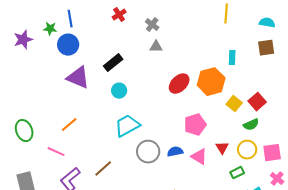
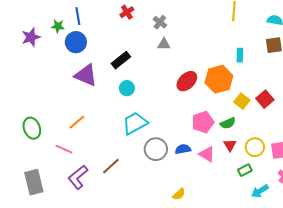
green semicircle: (251, 125) -> (228, 123), moved

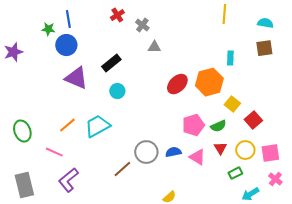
gray cross: (160, 22) -> (142, 25), moved
purple star: (31, 37) -> (13, 52), moved
red square: (265, 99) -> (253, 120), moved
cyan trapezoid: (135, 123) -> (97, 126), moved
brown line: (111, 166) -> (122, 169), moved

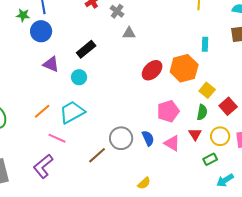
purple triangle: (76, 78) -> (51, 64), size x0.7
cyan circle: (117, 91) -> (79, 77), moved
green semicircle: (218, 126) -> (202, 112), moved, turned -56
pink line: (54, 152) -> (57, 138), moved
blue semicircle: (173, 152) -> (148, 138), turned 77

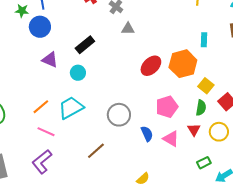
pink line: (57, 138) -> (46, 132), moved
gray circle: (121, 138) -> (119, 115), moved
green rectangle: (210, 159) -> (204, 163), moved

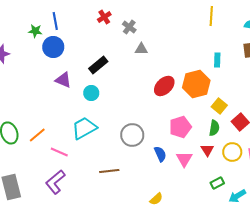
orange line: (41, 107) -> (37, 135), moved
pink triangle: (171, 139) -> (184, 159), turned 30
brown line: (96, 151) -> (109, 171), turned 36

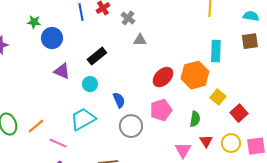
blue line: (55, 21) -> (81, 12), moved
cyan rectangle: (217, 60) -> (216, 51), size x1.5
pink pentagon: (180, 127) -> (161, 110), moved
green semicircle: (214, 128) -> (195, 119), moved
blue semicircle: (160, 154) -> (119, 100), moved

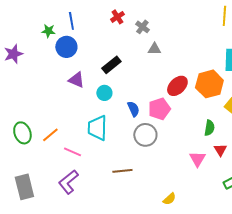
blue line: (81, 12) -> (71, 21), moved
pink pentagon: (161, 110) -> (159, 109), moved
cyan trapezoid: (83, 119) -> (97, 128), turned -60

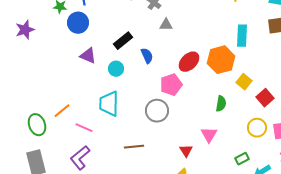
blue semicircle: (133, 109) -> (147, 56), moved
green ellipse: (22, 133) -> (37, 125), moved
red triangle: (220, 150) -> (186, 151), moved

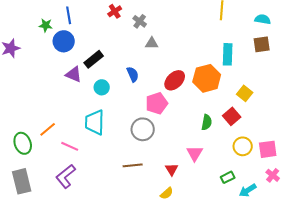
black rectangle: (123, 41) -> (94, 59), moved
yellow square: (244, 82) -> (245, 93), moved
red square: (265, 98) -> (232, 116), moved
brown line: (134, 147) -> (133, 165), moved

